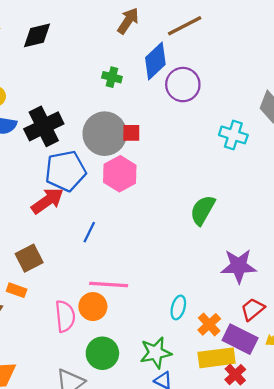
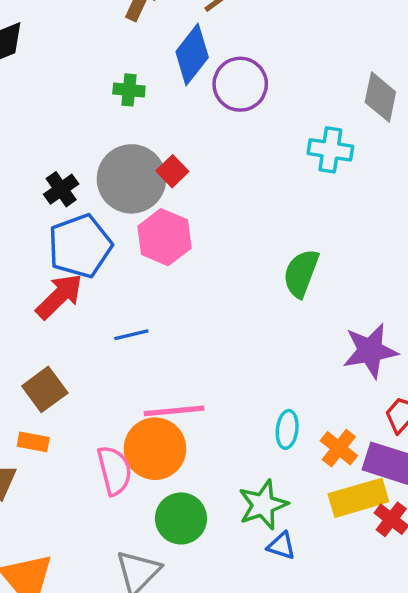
black cross: (44, 126) -> (61, 189), moved, size x0.6
red square: (131, 133) -> (172, 171), turned -36
blue line: (89, 232) -> (131, 335), turned 60
orange circle: (93, 307) -> (155, 449), size x1.4

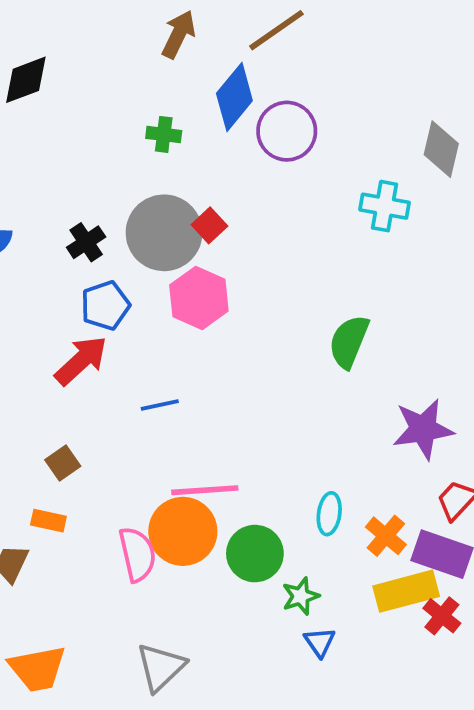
blue pentagon: (80, 246) -> (105, 305), size x0.7
brown square: (45, 389) -> (63, 463), size x0.7
green star: (263, 505) -> (301, 596), size x0.7
green circle: (181, 518) -> (255, 554), moved
blue triangle: (281, 546) -> (320, 642), turned 36

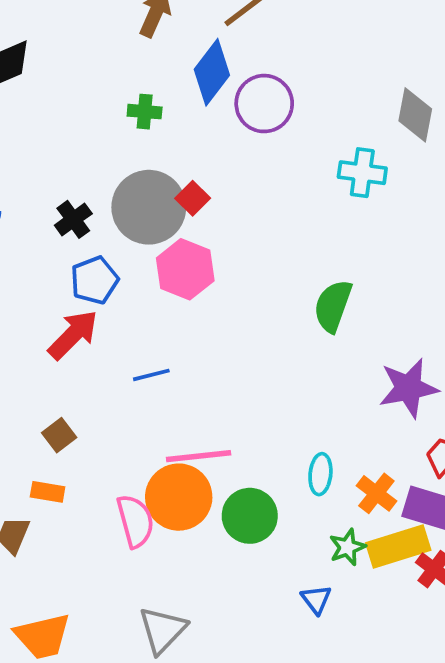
green star: (301, 596) -> (347, 547), moved

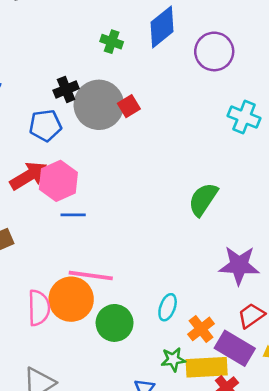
purple circle: (264, 104) -> (214, 51), moved
black cross: (73, 219) -> (66, 89), moved
pink hexagon: (185, 269) -> (58, 181), moved
blue pentagon: (94, 280) -> (45, 126), moved

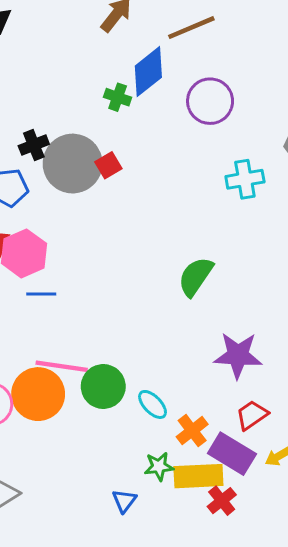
green cross: (112, 42) -> (118, 97), moved
cyan cross: (244, 117) -> (245, 179), turned -32
cyan ellipse: (168, 307) -> (153, 404), turned -64
green circle: (115, 323) -> (103, 387), moved

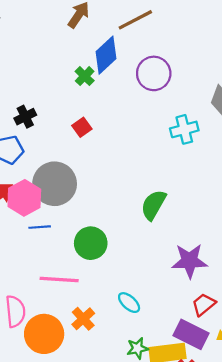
green cross: (118, 97) -> (85, 76), turned 30
gray circle: (73, 164) -> (55, 184), moved
green circle: (103, 387) -> (91, 243), moved
orange circle: (38, 394) -> (44, 334), moved
orange cross: (192, 431) -> (83, 319), moved

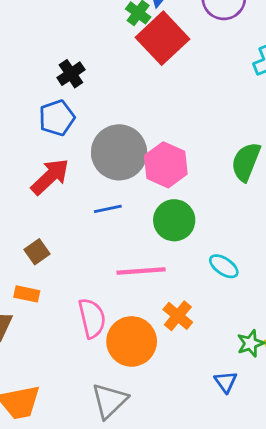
red square: (82, 127) -> (162, 38), moved, size x2.0
pink hexagon: (24, 198) -> (166, 165), moved
cyan ellipse: (129, 303) -> (224, 266), moved

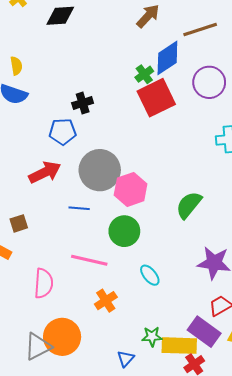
orange circle: (132, 341) -> (62, 337), moved

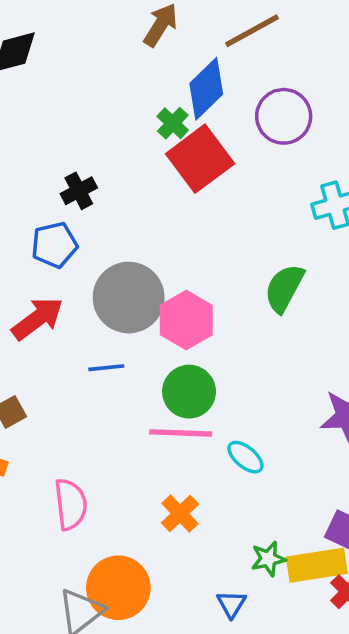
green semicircle: (189, 205) -> (284, 288), moved
pink line: (89, 260) -> (181, 433), moved

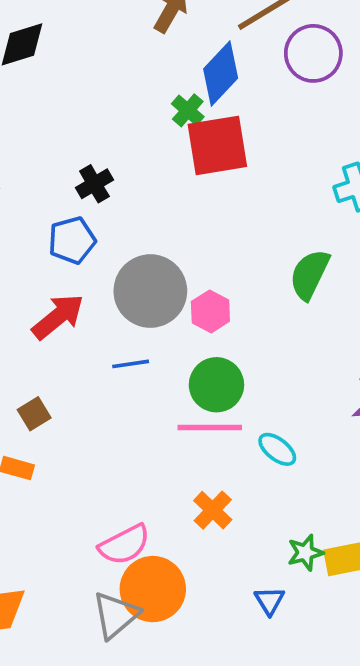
purple circle: (284, 116) -> (313, 53), moved
red square: (200, 159) -> (217, 145), turned 30
pink hexagon: (186, 320) -> (210, 311), size x0.7
pink semicircle: (71, 504) -> (124, 545), moved, turned 72

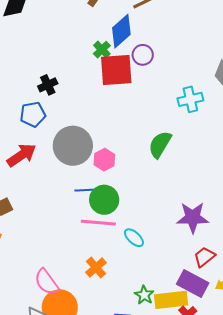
purple circle: (313, 53) -> (143, 55), moved, size x0.7
blue line: (131, 364) -> (84, 190), moved
pink semicircle: (124, 545) -> (47, 282), turned 76
green star: (305, 553) -> (144, 295), turned -30

